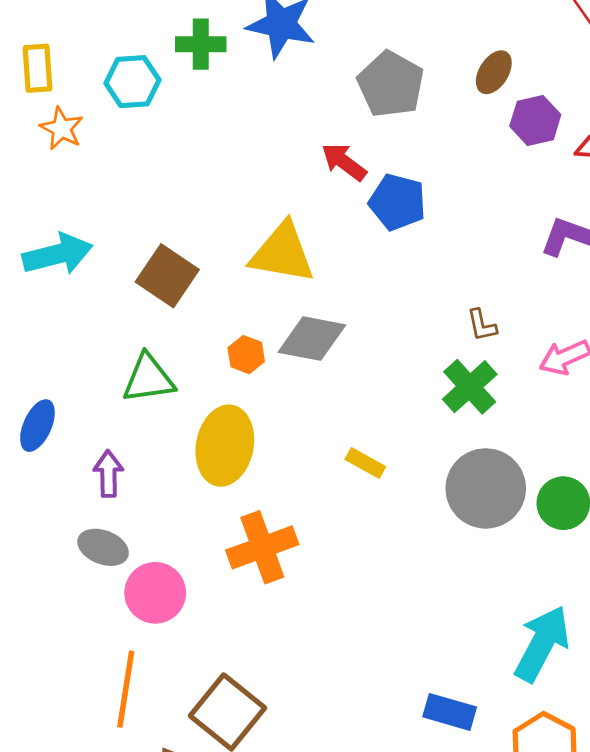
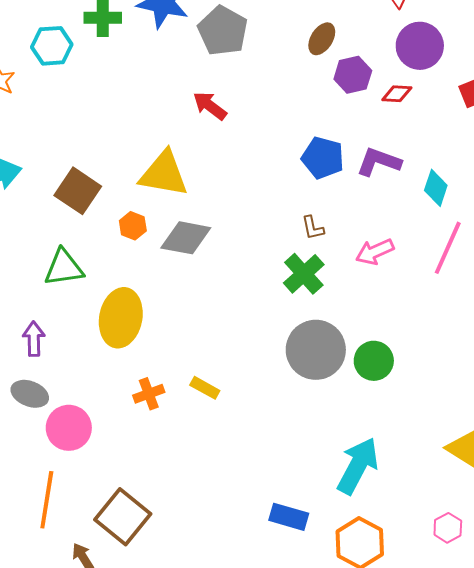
gray pentagon: (391, 84) -> (223, 31), moved
blue pentagon: (397, 202) -> (323, 158), moved
orange hexagon: (246, 355) -> (133, 226), moved
yellow rectangle: (365, 463) -> (205, 388), moved
orange cross: (262, 547) -> (149, 394), size x0.6

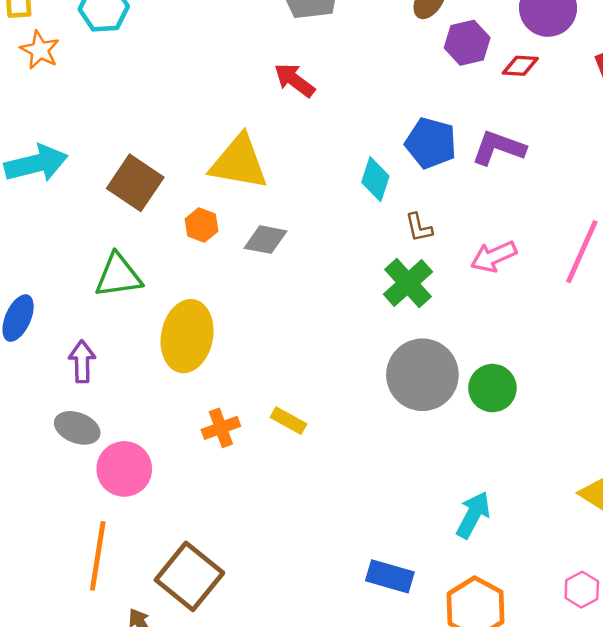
cyan diamond: (436, 188) -> (375, 179), moved
gray diamond: (186, 238) -> (266, 240), size x0.7
cyan arrow: (358, 466) -> (473, 515), size x0.7

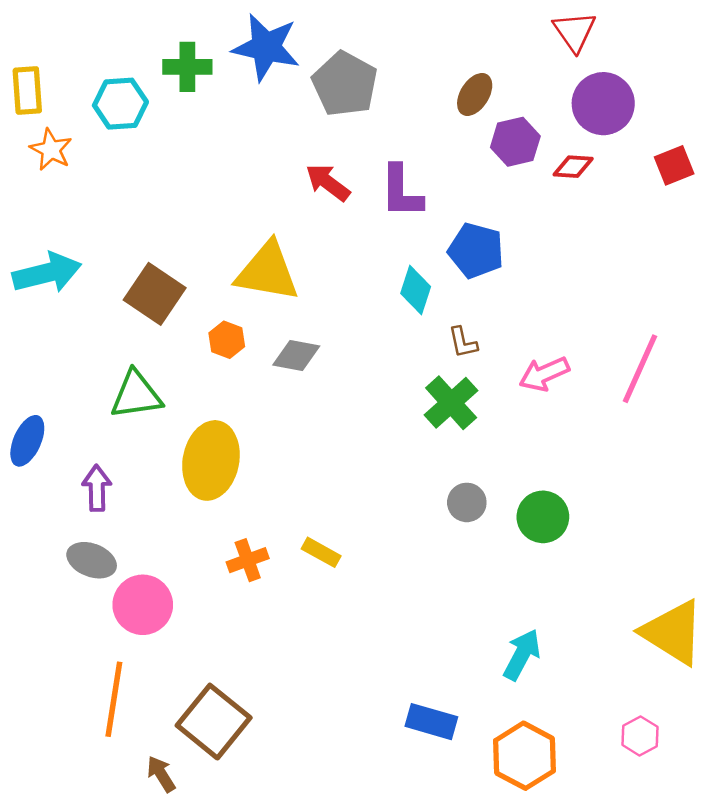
purple L-shape: (499, 148) -> (401, 192), moved, turned -110
gray circle: (422, 375) -> (467, 502), size x0.5

